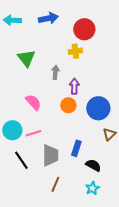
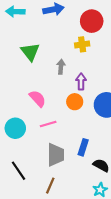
pink line: (33, 133) -> (48, 124), moved
black line: (21, 160) -> (18, 171), moved
brown line: (55, 184) -> (50, 186), moved

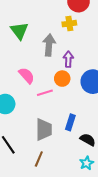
gray arrow: (61, 67) -> (49, 45), size x1.5
pink line: (48, 124) -> (45, 93), moved

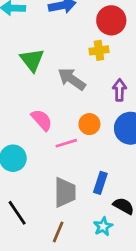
gray arrow: (49, 45) -> (72, 79), turned -60
purple arrow: (68, 59) -> (119, 90), moved
cyan star: (87, 163) -> (103, 226), moved

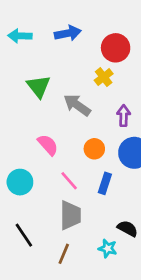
yellow cross: (99, 50) -> (104, 77), turned -30
pink line: (66, 143) -> (69, 181), moved, turned 66
blue rectangle: (100, 183) -> (105, 183), moved
cyan star: (103, 226) -> (108, 248), turned -30

